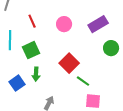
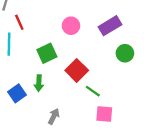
red line: (32, 21) -> (19, 22), moved
green square: (31, 50) -> (47, 53), moved

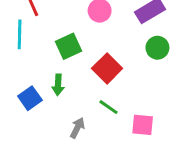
green circle: (125, 53) -> (157, 48), moved
green line: (93, 91) -> (108, 107), moved

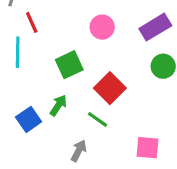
green arrow: (58, 85) -> (58, 105), turned -150
green line: (108, 107) -> (97, 119), moved

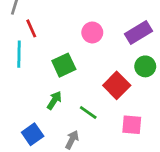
red square: (110, 88) -> (117, 85), moved
blue square: (29, 119) -> (33, 134), moved
pink square: (148, 148) -> (132, 125), moved

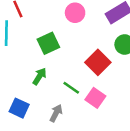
pink square: (132, 125) -> (95, 98), moved, turned 30
blue square: (33, 134) -> (19, 108), turned -30

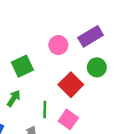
pink circle: (75, 13) -> (58, 45), moved
green line: (71, 88) -> (45, 110), turned 56

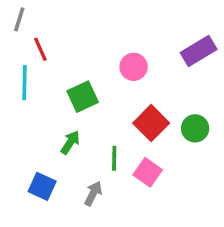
purple rectangle: (91, 36) -> (199, 51), moved
green circle: (97, 67) -> (195, 128), moved

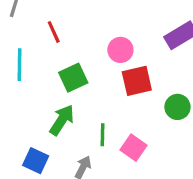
red line: (40, 49) -> (54, 32), moved
red square: (151, 123) -> (137, 81), moved, turned 32
green arrow: (70, 142) -> (62, 120), size x1.4

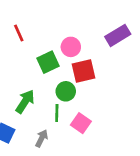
green square: (73, 78) -> (48, 62), moved
green circle: (177, 107) -> (66, 91), moved

